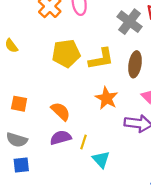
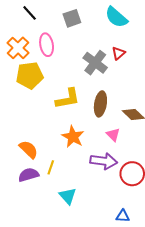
yellow pentagon: (66, 53) -> (30, 75), moved
yellow line: (84, 142) -> (51, 167), moved

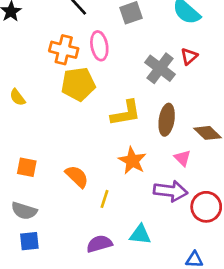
orange cross: (18, 48) -> (64, 50), turned -30
purple semicircle: (29, 175) -> (99, 244), moved
cyan triangle: (68, 196) -> (140, 235), moved, turned -42

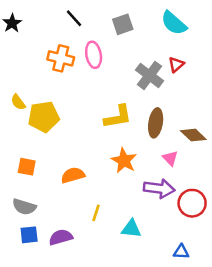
yellow pentagon: (78, 84) -> (44, 117), moved
orange semicircle: (77, 176) -> (73, 175), turned -60
yellow line: (105, 199) -> (96, 213), moved
purple semicircle: (99, 244) -> (61, 237), moved

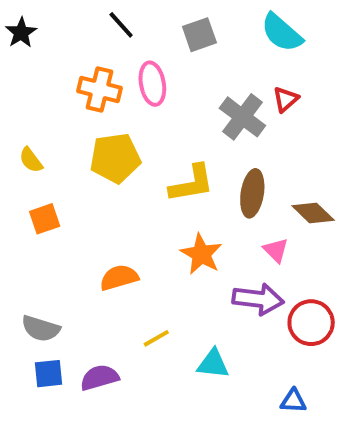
yellow pentagon: (44, 117) -> (115, 158), moved
orange square: (27, 167) -> (45, 219), moved, turned -30
yellow line: (96, 213) -> (156, 338), turned 42

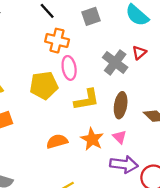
pink ellipse: (152, 84) -> (69, 68), moved
orange cross: (99, 90) -> (57, 41), moved
pink triangle: (276, 250) -> (119, 137), moved
orange semicircle: (119, 278) -> (57, 141), moved

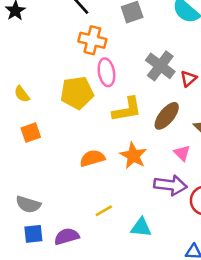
red triangle: (139, 53) -> (188, 79), moved
brown ellipse: (121, 105) -> (167, 116), turned 30
pink triangle: (119, 137) -> (182, 153), moved

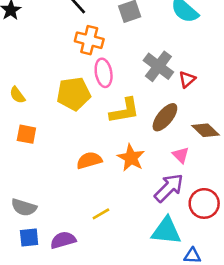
orange square: (31, 133) -> (26, 134), turned 30
purple arrow: (171, 185) -> (169, 188), turned -52
cyan triangle: (141, 227) -> (166, 231), moved, size x1.4

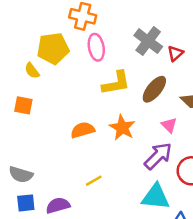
yellow pentagon: (74, 94) -> (53, 48), moved
yellow semicircle: (17, 95) -> (32, 71), moved

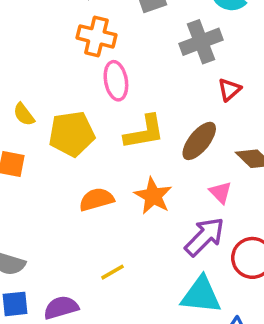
gray cross: (148, 41) -> (201, 42), moved, turned 32
yellow pentagon: (53, 48) -> (72, 134), moved

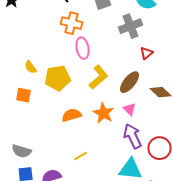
yellow L-shape: (144, 132) -> (99, 77), turned -30
pink triangle: (220, 192) -> (130, 109), moved
purple arrow: (205, 237) -> (133, 136), turned -70

